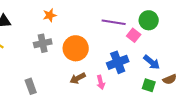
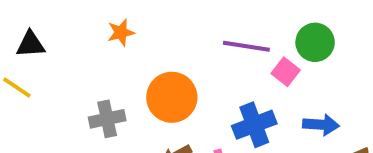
gray cross: (43, 43) -> (107, 119), moved
blue arrow: (152, 62) -> (321, 125), turned -36

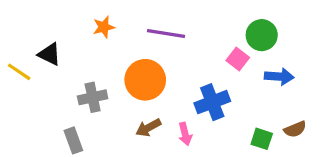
black triangle: (31, 44) -> (49, 54), moved, turned 30
purple line: (246, 46) -> (166, 34), moved
blue arrow: (321, 125) -> (279, 77), moved

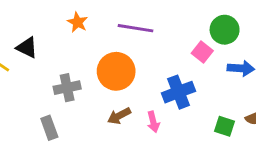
orange star: (104, 27) -> (77, 22), turned -30

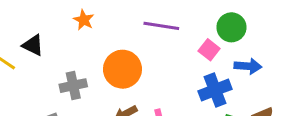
purple line: (135, 28) -> (161, 26), moved
blue cross: (179, 92) -> (215, 90), moved

